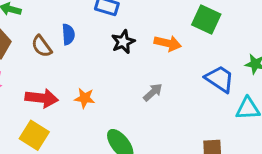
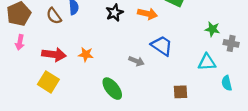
blue trapezoid: (220, 79) -> (162, 46), moved
gray arrow: (153, 92) -> (136, 61), moved, turned 64

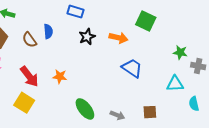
red arrow: (54, 54) -> (29, 76), turned 45
gray arrow: (136, 61) -> (117, 115), moved

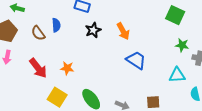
green square: (146, 21) -> (175, 15), moved
orange arrow: (118, 38) -> (123, 31), turned 48
yellow square: (24, 103) -> (57, 97), moved

